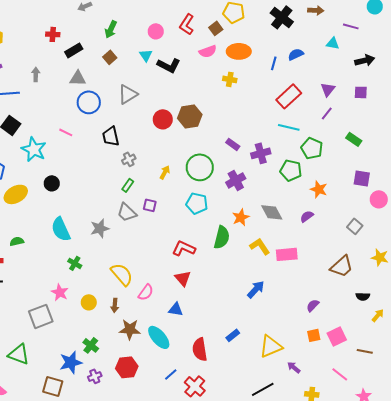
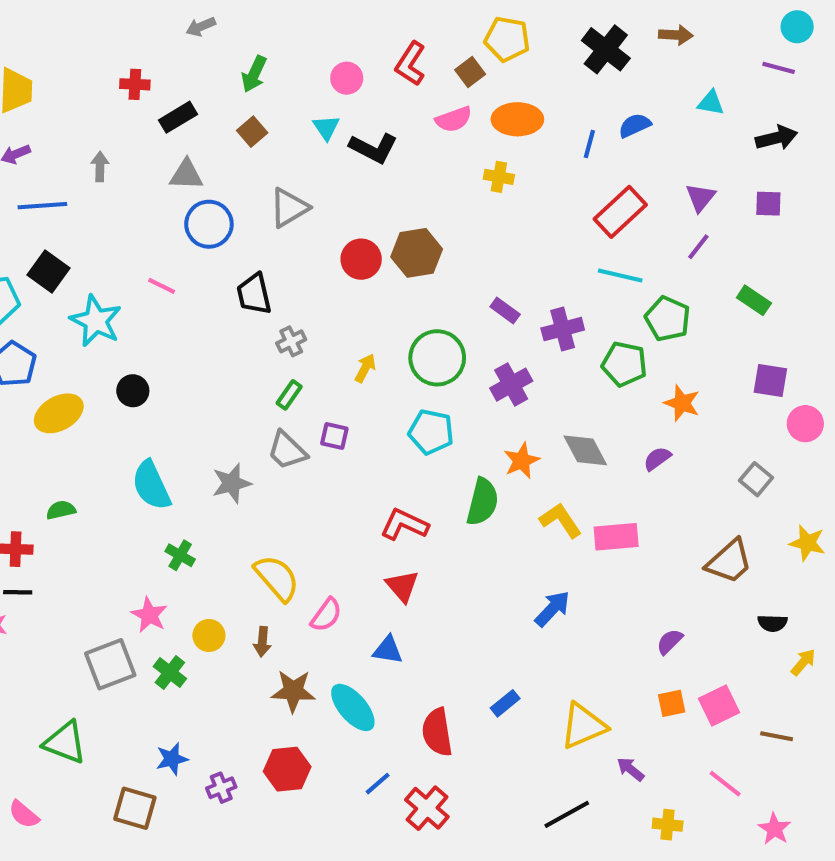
purple line: (351, 26) -> (779, 68), moved
green cross: (91, 345) -> (170, 673), moved
blue star: (71, 362) -> (172, 759), size x0.7

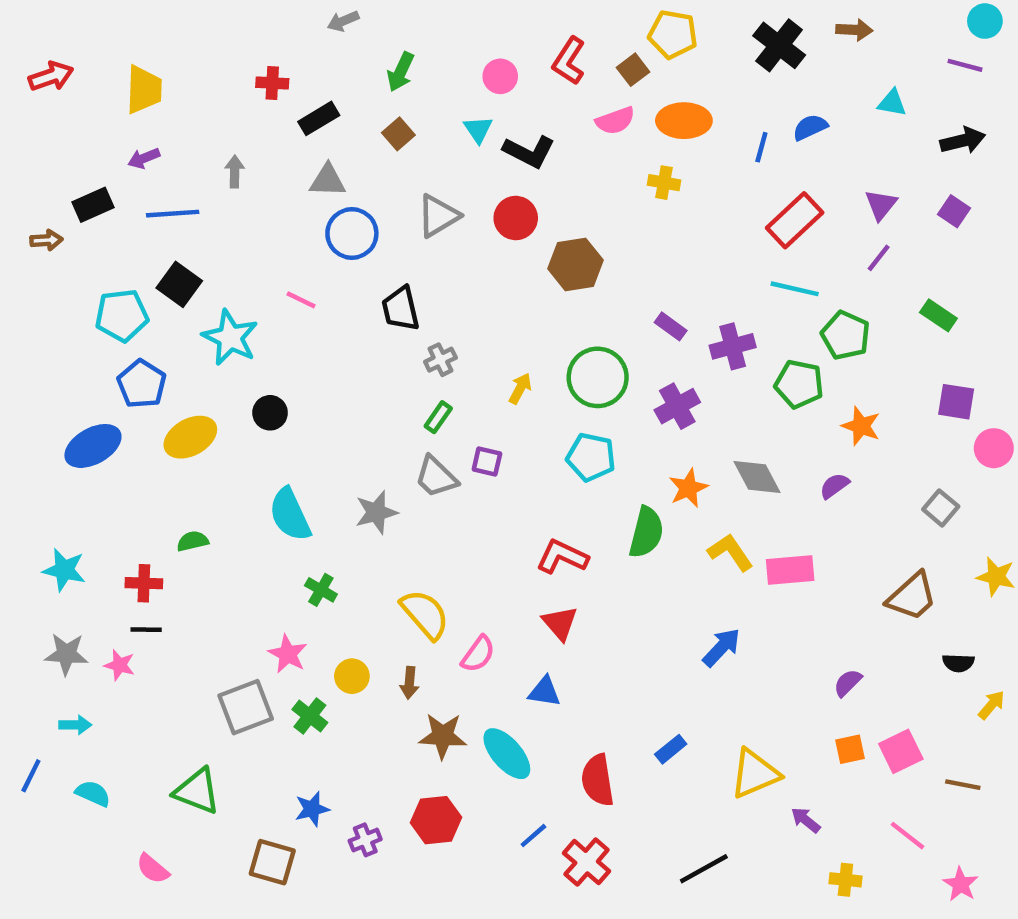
purple square: (768, 204) -> (954, 211), turned 32
red circle: (361, 259) -> (516, 218), moved
black line: (567, 814) -> (704, 869), moved

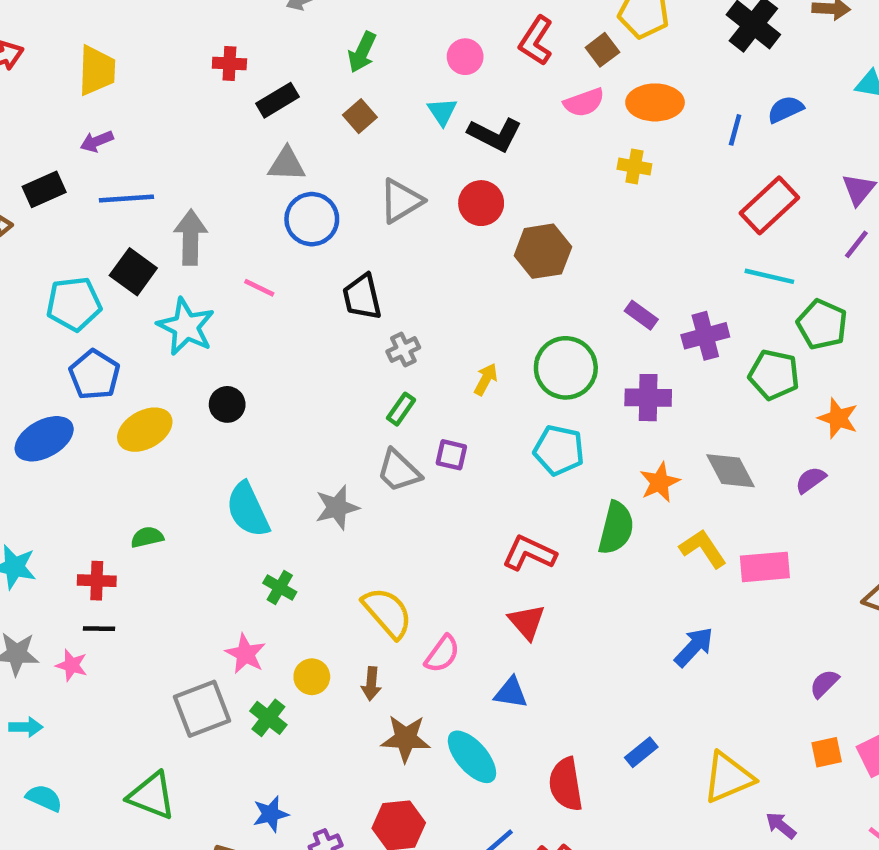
gray arrow: (235, 172) -> (191, 237), moved, size x1.6
purple cross: (677, 406) -> (648, 398), turned 30

